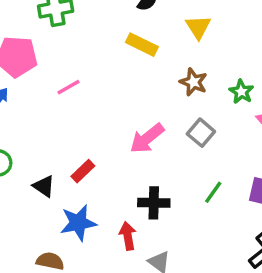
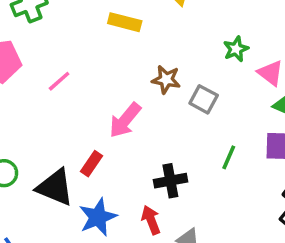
brown star: (193, 82) -> (166, 80), moved
green star: (241, 92) -> (236, 49), turned 30
pink arrow: (147, 138) -> (125, 120), moved
black triangle: (44, 186) -> (55, 187), size x1.6

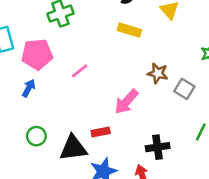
red rectangle: (92, 164) -> (101, 132), turned 42
black triangle: (55, 187) -> (73, 148), turned -32

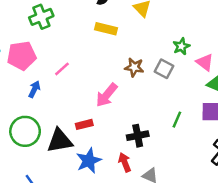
blue arrow: (29, 88) -> (34, 89), moved
gray square: (184, 89) -> (164, 69), moved
green circle: (36, 136) -> (25, 131), size x1.6

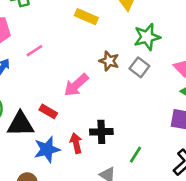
green star: (181, 46) -> (147, 37), moved, size x1.5
green line: (177, 120) -> (135, 155), moved
red rectangle: (84, 124) -> (48, 111), turned 35
red arrow: (125, 162) -> (76, 143), moved

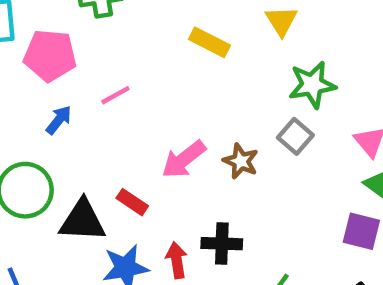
brown star: (109, 61) -> (241, 161), moved

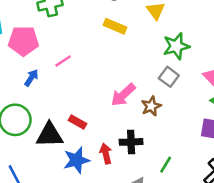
pink arrow: (184, 159) -> (123, 95), moved
brown star: (241, 161) -> (151, 106), moved, turned 30

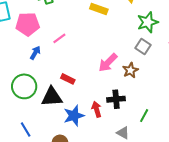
red rectangle: (78, 122) -> (68, 79), moved

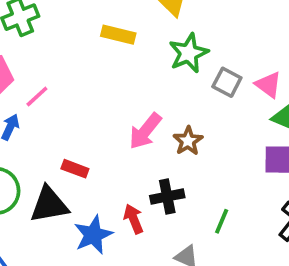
green star: (148, 22) -> (189, 53), moved
pink line: (59, 38) -> (37, 97), moved
gray square: (143, 47) -> (227, 82), moved

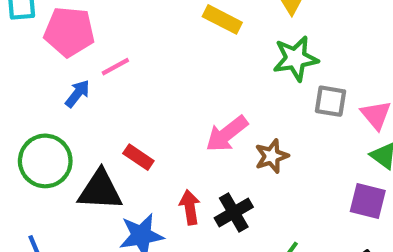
gray square: (227, 82) -> (330, 101), turned -32
black cross: (167, 197) -> (234, 213), turned -32
red arrow: (134, 219) -> (190, 207), moved

